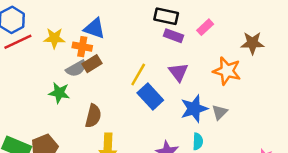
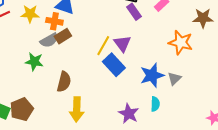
purple rectangle: (173, 36) -> (134, 12), turned 35
purple triangle: (178, 72) -> (122, 44), moved

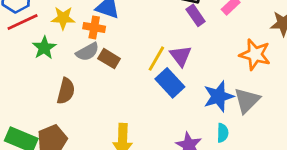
brown rectangle: (63, 36) -> (109, 59), moved, turned 63
green star: (34, 62) -> (44, 48), moved, turned 30
gray triangle: (174, 79) -> (247, 100), size x1.5
brown semicircle: (64, 82) -> (66, 91), moved

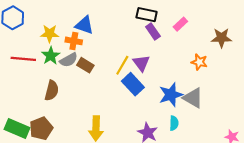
red line: (23, 22) -> (23, 59), moved, turned 30
green star: (44, 48) -> (51, 56), moved
orange star: (255, 55) -> (199, 62), size x0.7
gray triangle: (247, 100) -> (193, 98), turned -45

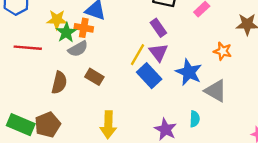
purple rectangle: (153, 31) -> (158, 28), moved
green star: (51, 56) -> (66, 32), moved
brown rectangle: (85, 65) -> (94, 77), moved
blue star: (171, 95) -> (189, 72), moved, turned -30

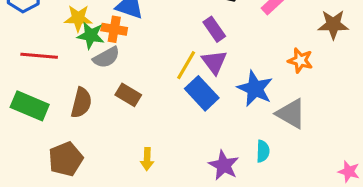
green star: (66, 32) -> (91, 35), turned -30
green rectangle: (21, 125) -> (30, 106), moved
yellow arrow: (108, 125) -> (147, 159), size x0.6

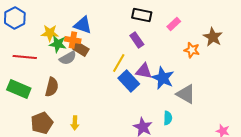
brown star: (333, 24) -> (213, 37), turned 30
orange star: (300, 60) -> (192, 50), moved
purple triangle: (214, 62) -> (144, 71), moved, turned -42
brown rectangle: (128, 95) -> (81, 49), moved
yellow arrow: (147, 159) -> (75, 123), moved

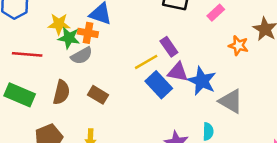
purple rectangle: (137, 40) -> (169, 47), moved
brown rectangle: (81, 49) -> (98, 95), moved
yellow line: (119, 63) -> (146, 62), turned 30

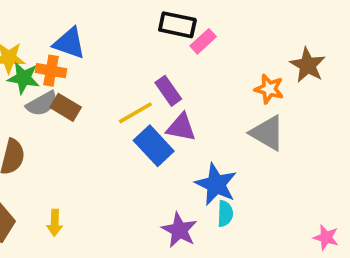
pink rectangle: (216, 13) -> (203, 41), moved
blue star: (202, 81) -> (216, 184), moved
brown rectangle: (98, 95) -> (66, 107), moved
gray triangle: (231, 101) -> (267, 133), moved

